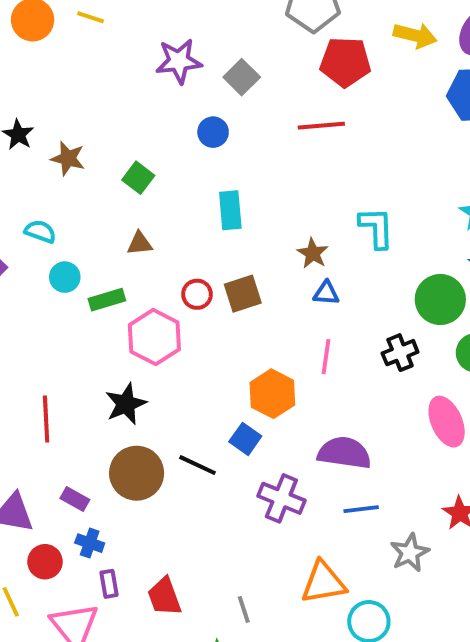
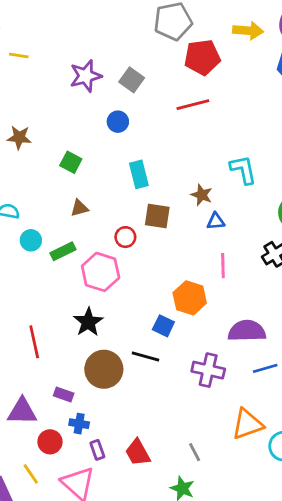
brown star: (68, 158) -> (19, 137), moved
brown square: (243, 294) -> (157, 216), moved, turned 36
blue square: (245, 439) -> (163, 326), moved

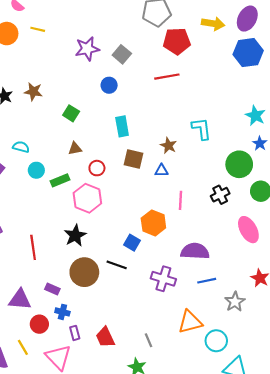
blue triangle: (216, 221) -> (161, 170), moved
red circle: (125, 237) -> (97, 168), moved

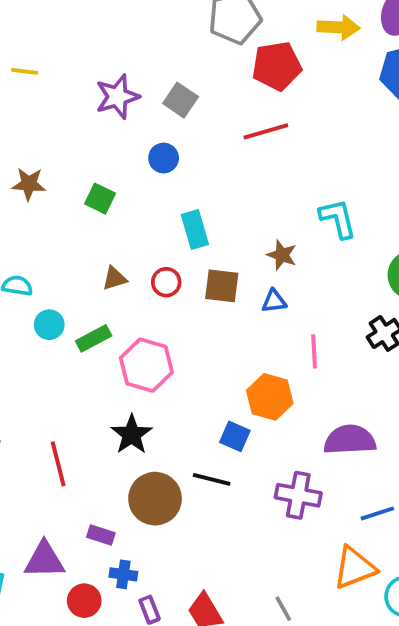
green square: (71, 113) -> (100, 199), moved
red circle: (97, 168) -> (166, 282), moved
blue line: (207, 281) -> (377, 513), moved

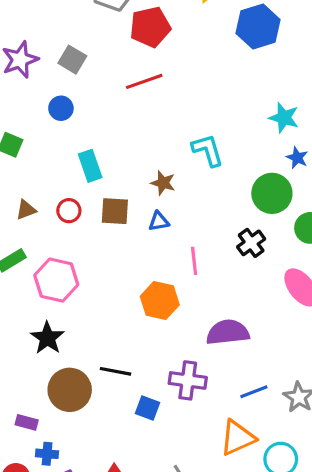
blue square: (235, 436) -> (147, 408), moved

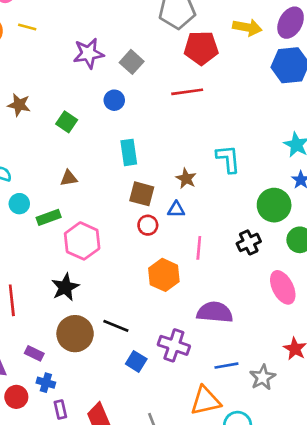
red circle: (69, 211) -> (148, 225), moved

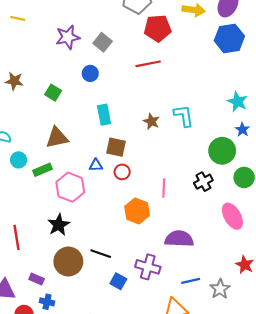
brown triangle: (69, 178) -> (57, 138), size x1.6
brown star: (186, 178) -> (151, 121), moved
blue triangle: (176, 209) -> (96, 165), moved

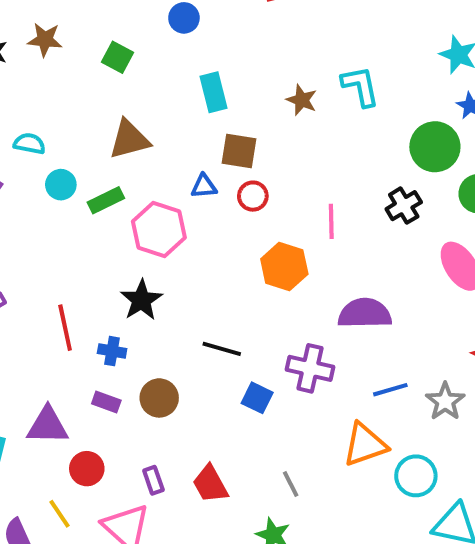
brown circle: (68, 262) -> (159, 398), moved, size x0.7
blue cross: (47, 302) -> (112, 351), moved

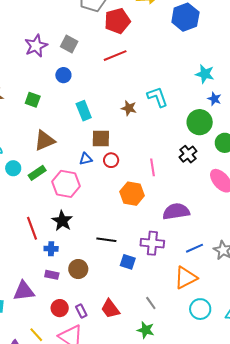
red line: (65, 328) -> (32, 228), moved
red circle: (87, 469) -> (60, 308), moved
cyan circle: (416, 476) -> (200, 309), moved

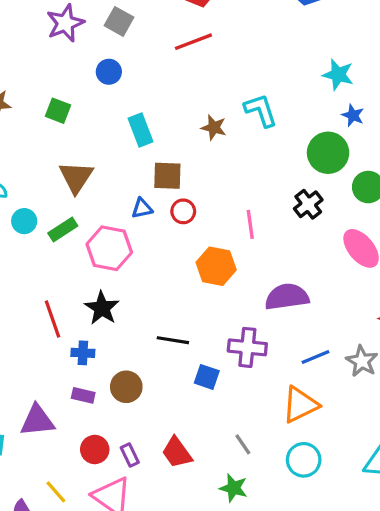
brown triangle: (45, 140) -> (76, 177), turned -35
cyan circle: (200, 309) -> (304, 460), moved

